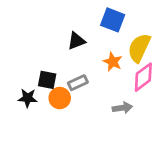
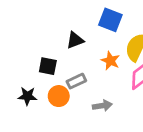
black square: (47, 80) -> (48, 66), moved
gray arrow: (122, 108) -> (102, 106), moved

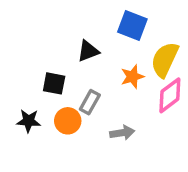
orange star: (110, 61) -> (132, 77), turned 30
gray rectangle: (76, 81) -> (90, 102), turned -36

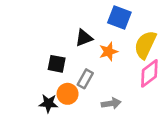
orange star: (132, 77) -> (108, 52), moved
black star: (29, 121) -> (48, 103), moved

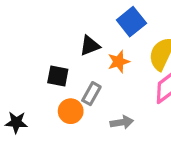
blue square: (119, 17) -> (131, 22), turned 30
black star: (48, 103) -> (16, 122), moved

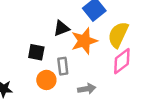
orange star: (119, 62) -> (84, 41), size x1.5
gray rectangle: (91, 94) -> (63, 66), turned -36

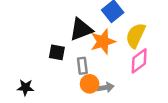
black triangle: (62, 28) -> (81, 29), size x1.5
orange circle: (46, 80) -> (90, 84), moved

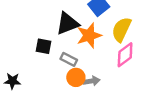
gray rectangle: (82, 66) -> (69, 59), turned -56

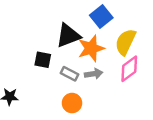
orange circle: (76, 77) -> (72, 103), moved
gray arrow: (91, 81) -> (94, 74), moved

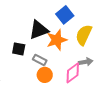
pink diamond: (129, 69) -> (73, 73), moved
gray arrow: (94, 74) -> (86, 62), moved
orange circle: (72, 103) -> (45, 75), moved

